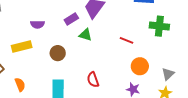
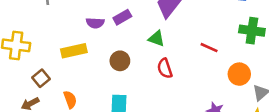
purple rectangle: (71, 19) -> (122, 17), moved
orange circle: (140, 66) -> (239, 74), moved
red semicircle: (93, 80) -> (165, 68), moved

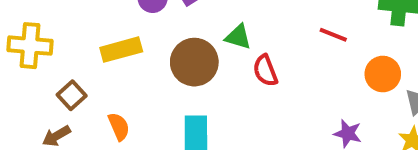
green triangle: (157, 39) -> (238, 37), moved
brown circle: (120, 61) -> (194, 62), size x1.5

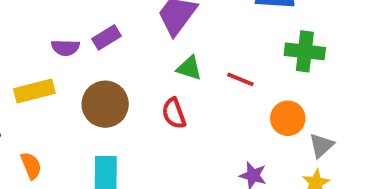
green triangle: (238, 37) -> (189, 68), moved

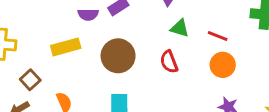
orange circle: (288, 118) -> (223, 65), moved

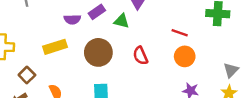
green triangle: (180, 28) -> (121, 21), moved

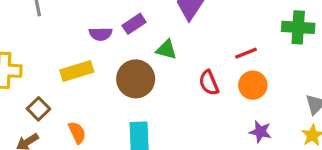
green triangle: (121, 21) -> (166, 50), moved
red line: (180, 33) -> (246, 53), turned -42
red semicircle: (140, 56) -> (209, 83), moved

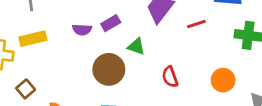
red line: (246, 53) -> (196, 24), moved
yellow rectangle: (77, 71) -> (33, 39), moved
orange circle: (253, 85) -> (223, 80), moved

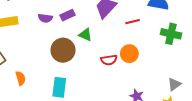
red semicircle: (170, 77) -> (109, 60), turned -84
orange circle: (223, 80) -> (129, 54), moved

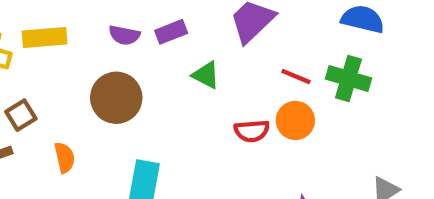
red line: (133, 22) -> (296, 77), moved, turned 32
green cross: (171, 34) -> (348, 78), moved
brown circle: (63, 50) -> (116, 98), moved

